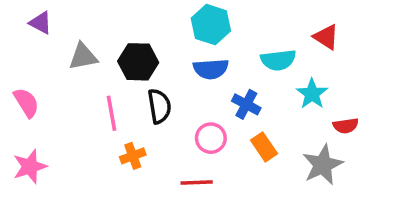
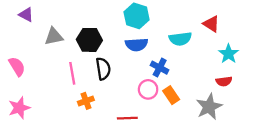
cyan star: (312, 94) -> (229, 54), moved
pink circle: (211, 138) -> (148, 89), moved

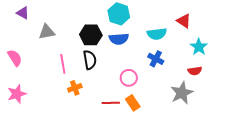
black hexagon: (89, 40) -> (91, 35), moved
blue cross: (160, 68) -> (156, 59), moved
orange rectangle: (171, 95) -> (133, 103), moved

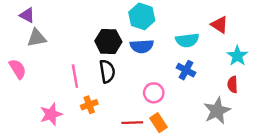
gray triangle: (47, 32) -> (37, 38), moved
red semicircle: (195, 71) -> (233, 84), turned 96
pink star: (17, 94) -> (51, 114), moved

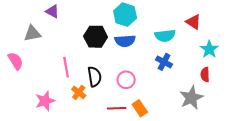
purple triangle: (27, 15) -> (52, 11), moved
black semicircle: (107, 71) -> (95, 77), moved
pink circle: (154, 93) -> (126, 80), moved
orange cross: (89, 105) -> (79, 92), turned -32

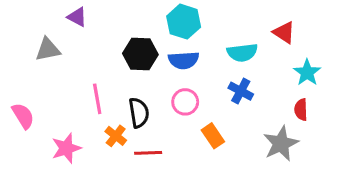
pink semicircle: (16, 61) -> (23, 116), moved
pink circle: (126, 80) -> (185, 102), moved
red line: (117, 108) -> (148, 153), moved
orange rectangle: (140, 108) -> (213, 136), moved

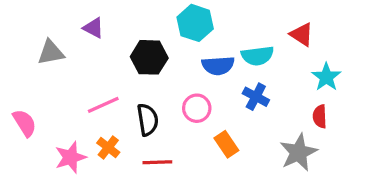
purple triangle: (77, 17) -> (93, 28), moved
blue semicircle: (184, 60) -> (218, 66), moved
pink line: (97, 99) -> (103, 105), turned 76
orange cross: (116, 136) -> (108, 148), moved

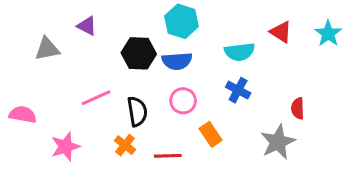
blue semicircle: (218, 66) -> (177, 61), moved
cyan star: (326, 77) -> (328, 34), moved
pink semicircle: (25, 123) -> (23, 115), turned -48
orange cross: (108, 148) -> (125, 145), moved
red line: (157, 162) -> (168, 156), moved

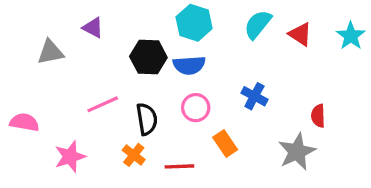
cyan semicircle: (240, 52) -> (258, 24), moved, turned 136

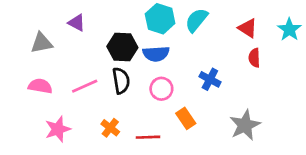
cyan semicircle: (258, 24) -> (196, 20), moved
red semicircle: (318, 116) -> (254, 58), moved
black semicircle: (147, 119) -> (121, 81), moved
pink semicircle: (24, 122) -> (40, 86), moved

